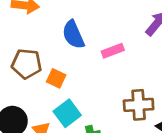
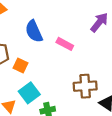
pink rectangle: (113, 51) -> (65, 44), turned 49

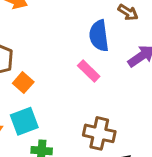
blue semicircle: (34, 31) -> (99, 36), moved

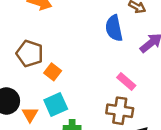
pink rectangle: (89, 71) -> (126, 81), moved

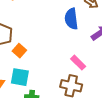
cyan square: (56, 105) -> (20, 77), turned 30

